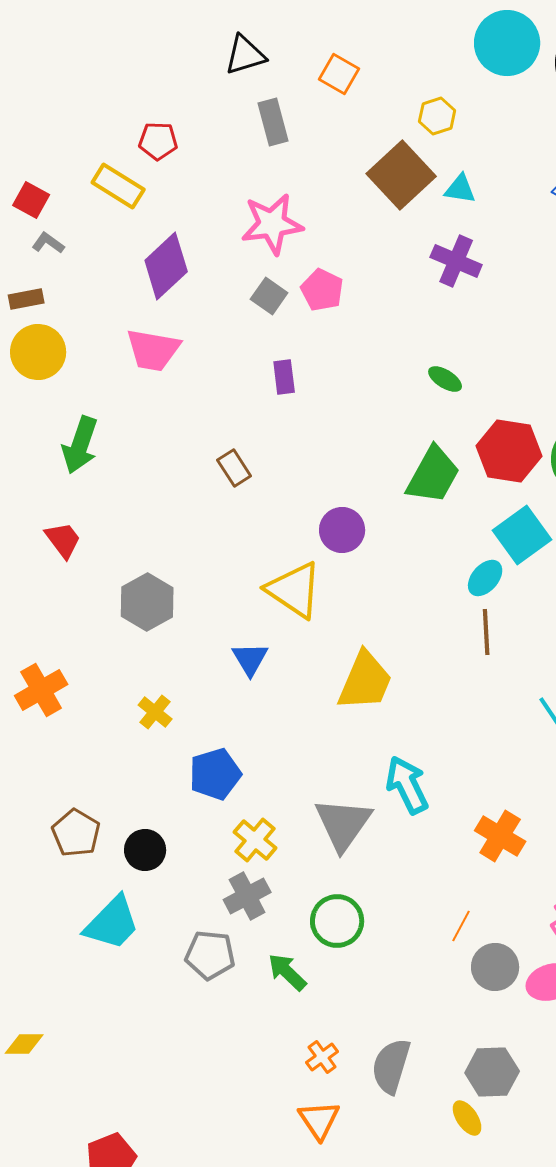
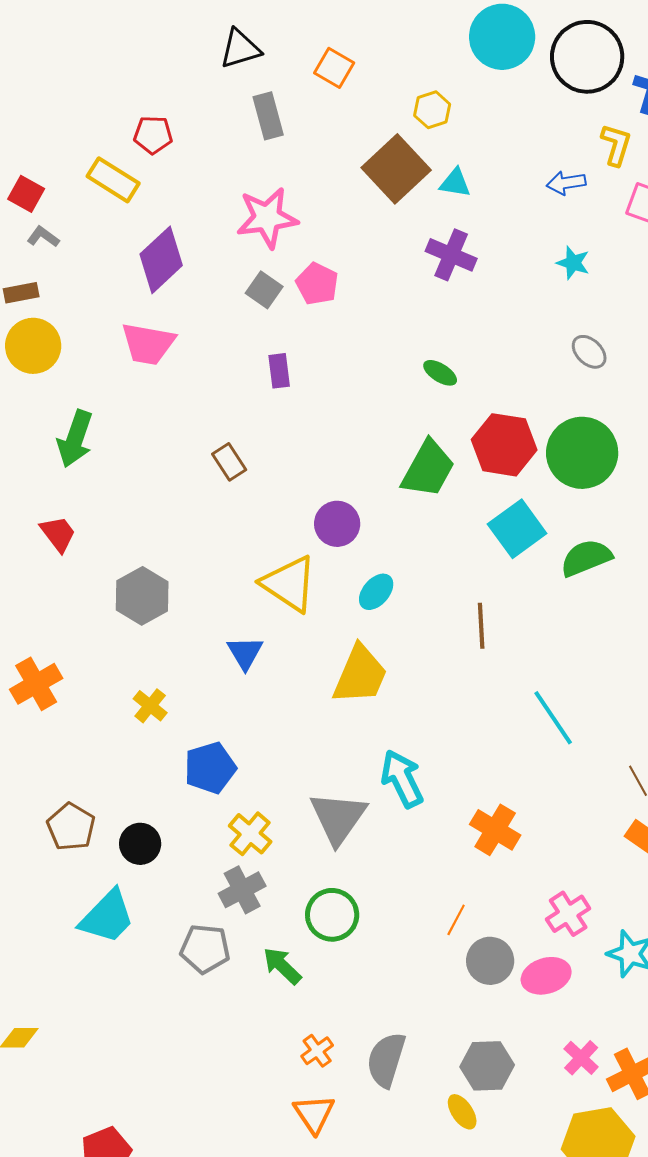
cyan ellipse: (485, 578) -> (376, 592), moved

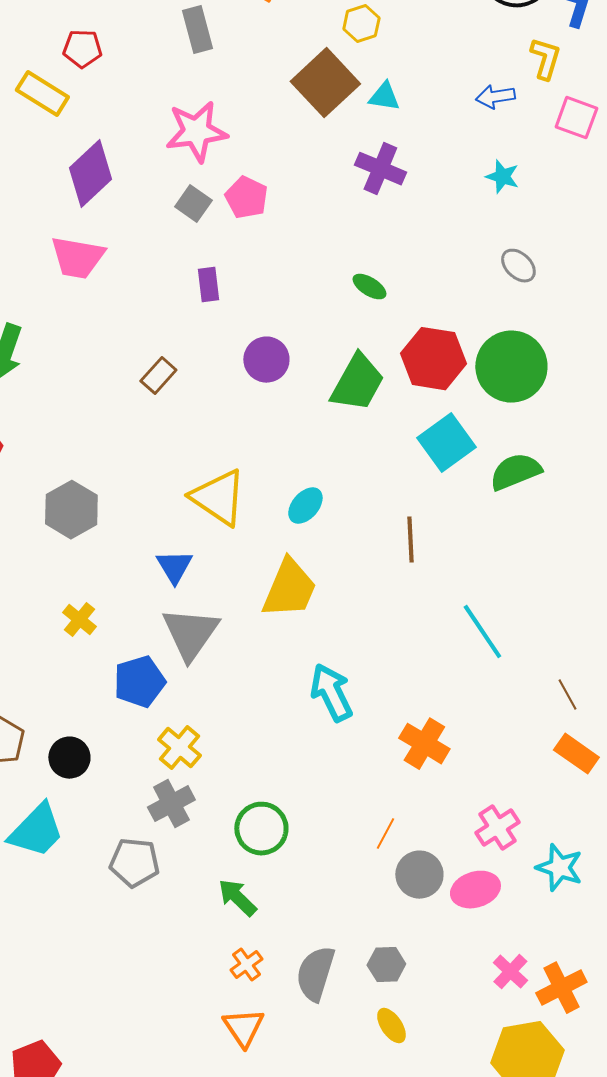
brown rectangle: (229, 462) -> (158, 376), turned 75
purple circle: (337, 524) -> (266, 360), moved
gray triangle: (338, 818) -> (190, 634), moved
green arrow: (282, 966) -> (237, 898), moved
gray hexagon: (487, 1066) -> (386, 965), moved, size x0.7

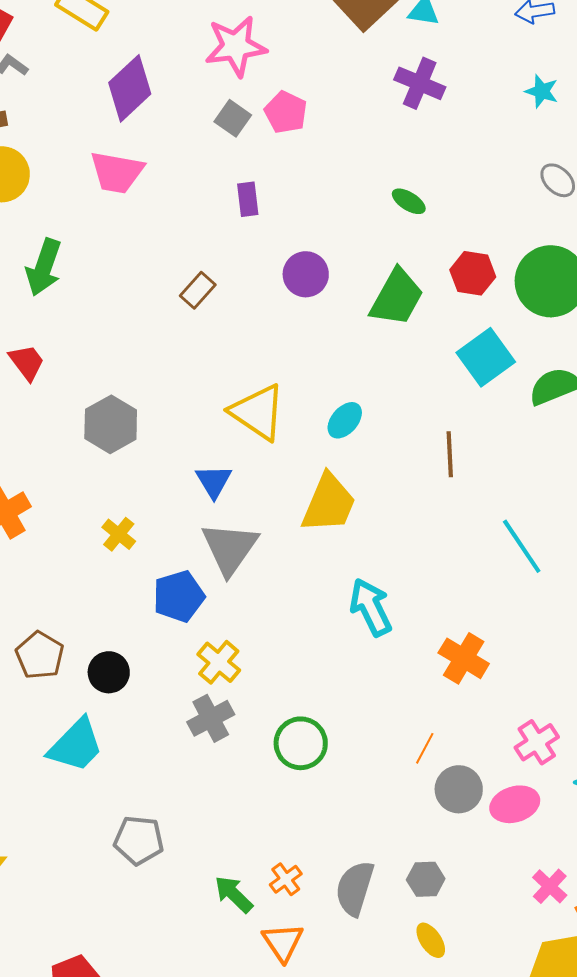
red hexagon: (433, 359) -> (473, 273), size x0.7
gray pentagon: (134, 863) -> (139, 840), moved
green arrow: (237, 898) -> (234, 894), moved

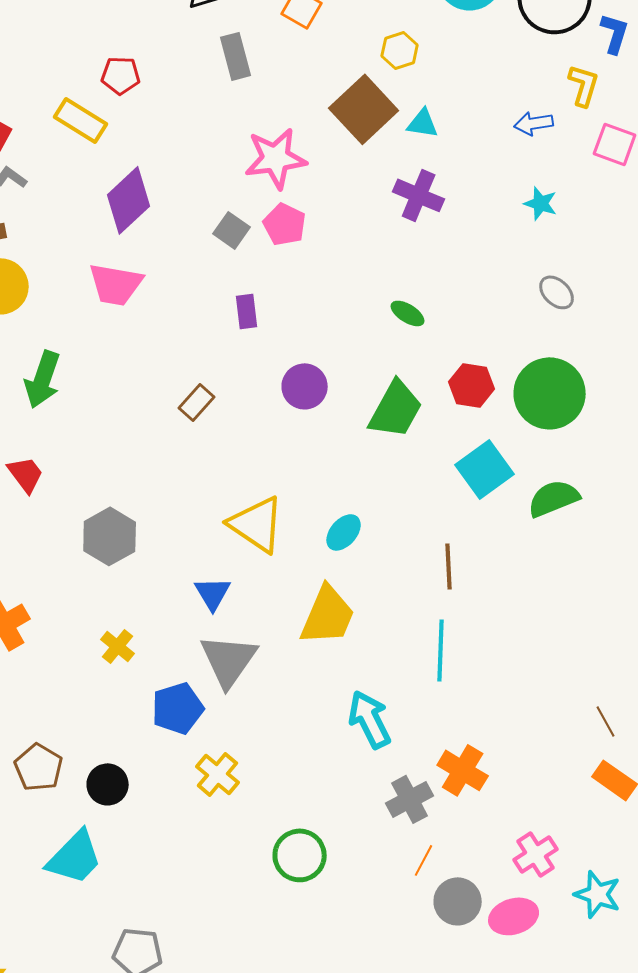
pink star: (236, 46) -> (276, 158), moved
cyan line: (522, 546) -> (441, 650), moved, turned 36
gray cross: (211, 718) -> (410, 799), moved

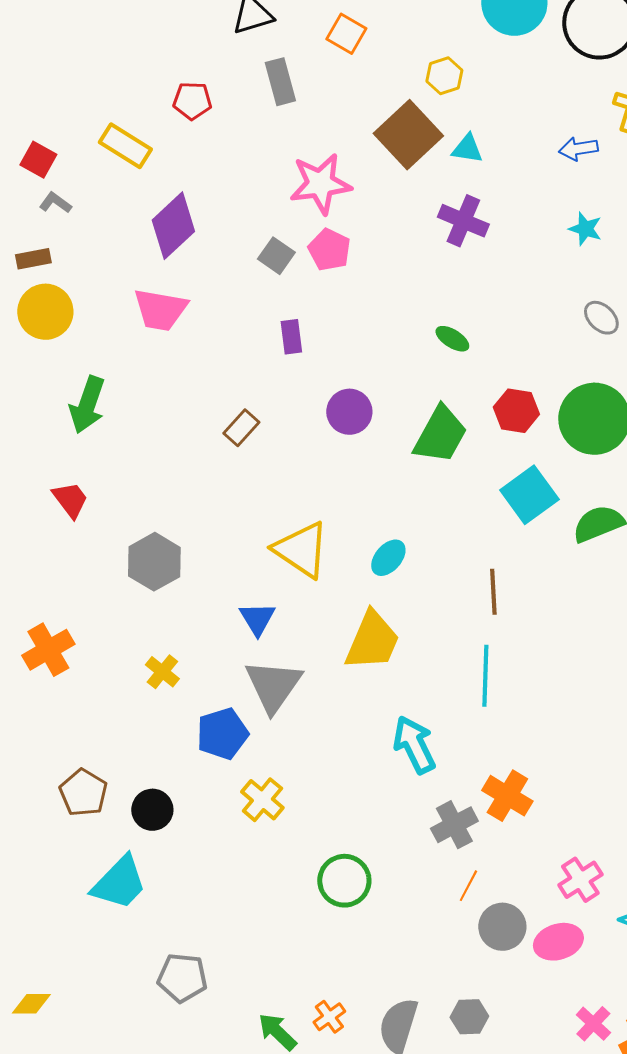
red pentagon: (121, 75) -> (192, 101), moved

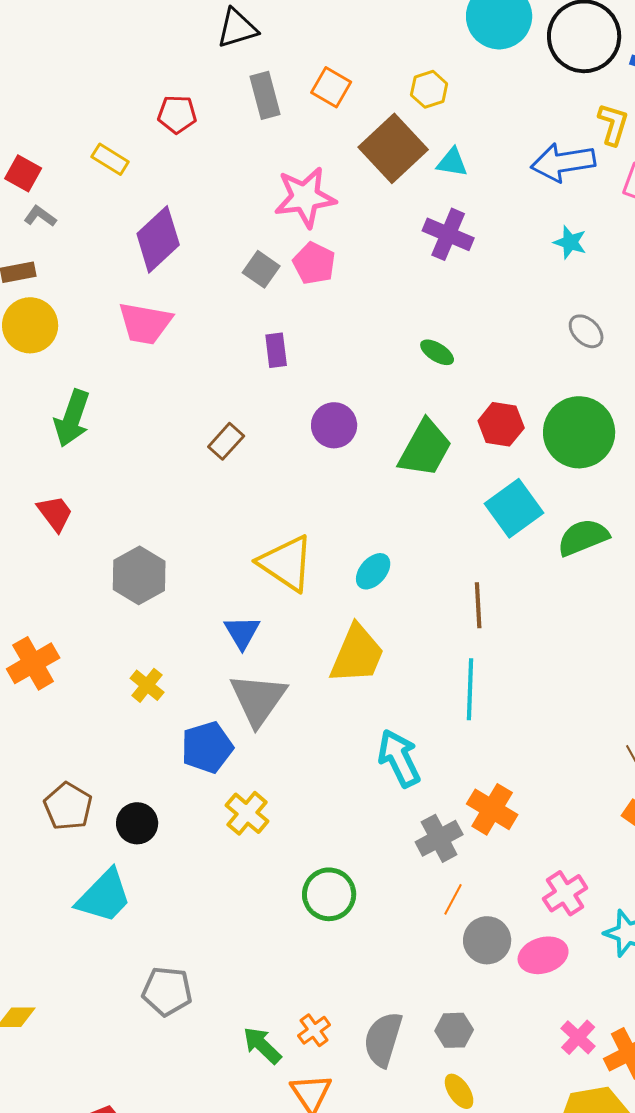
orange square: (346, 34) -> (331, 87), moved
yellow rectangle: (125, 146) -> (110, 159), size x0.7
blue arrow: (578, 149) -> (563, 162), size x1.6

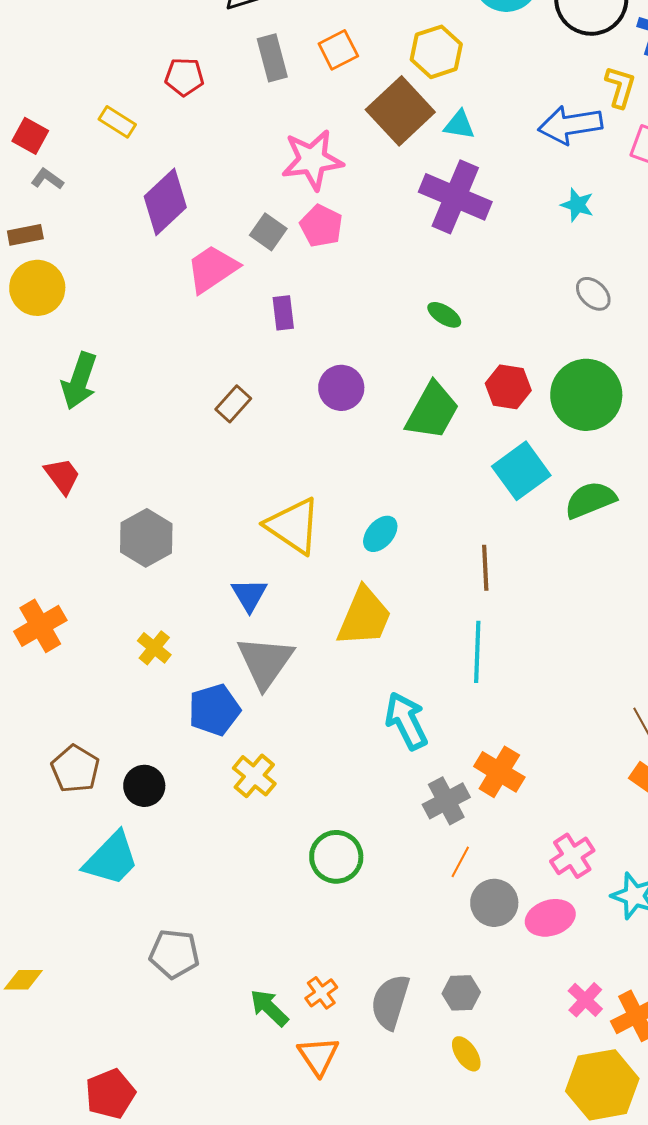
orange square: (331, 87) -> (338, 50), turned 33
yellow hexagon: (429, 89) -> (436, 52), size x1.4
purple cross: (448, 234) -> (455, 197), size x1.4
pink trapezoid: (145, 323) -> (212, 269), moved, turned 136

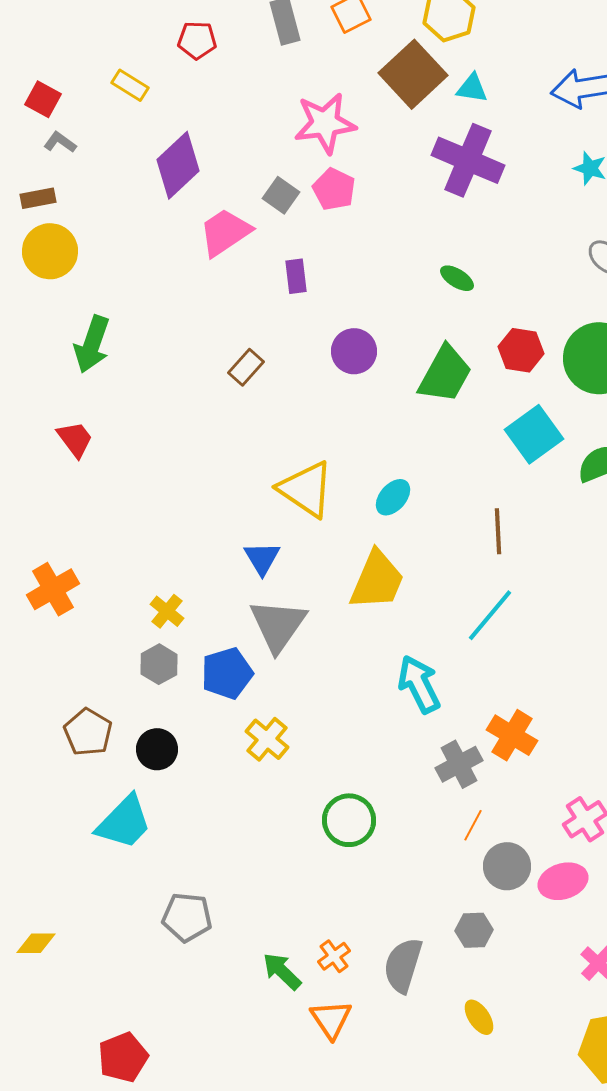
gray hexagon: (146, 538) -> (159, 664), moved, size x0.7
cyan line: (477, 652) -> (490, 615), turned 38
gray hexagon: (461, 993) -> (474, 930), moved

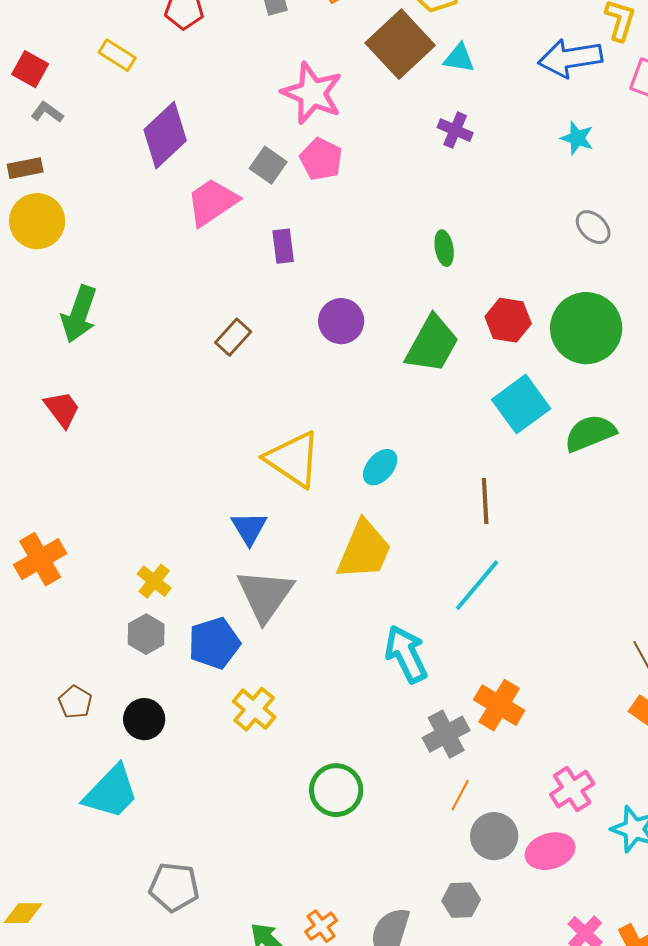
pink star: (325, 123) -> (312, 93), turned 30
purple cross: (468, 160) -> (455, 130), size x0.5
green ellipse: (457, 278) -> (444, 248), turned 48
brown pentagon: (88, 732) -> (75, 702), size x0.7

